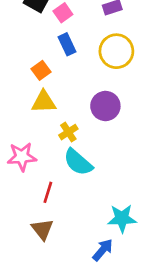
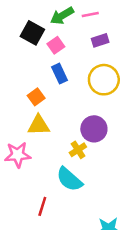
yellow cross: (68, 132) -> (78, 150), moved
pink star: (22, 157) -> (18, 155), moved

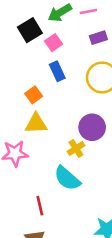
black square: (32, 33) -> (30, 30), turned 30
red line: (42, 206) -> (40, 206), turned -30

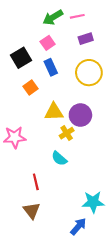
black square: (30, 30) -> (21, 58), moved
yellow triangle: (36, 124) -> (54, 112), moved
cyan semicircle: (67, 178) -> (59, 159), size x0.7

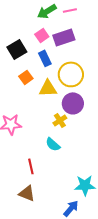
purple rectangle: (86, 39) -> (64, 37), moved, size x1.5
yellow circle: (89, 73) -> (71, 74), moved
yellow triangle: (54, 112) -> (48, 88), moved
brown triangle: (32, 211) -> (27, 193), turned -30

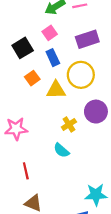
purple rectangle: (64, 37) -> (87, 39), moved
purple circle: (73, 103) -> (96, 112), moved
red line: (31, 166) -> (26, 171), moved

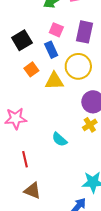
pink square: (50, 33) -> (56, 30), moved, turned -32
purple rectangle: (87, 39) -> (85, 32), turned -60
yellow cross: (69, 124) -> (90, 125), moved

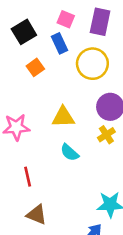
yellow triangle: (54, 81) -> (63, 117), moved

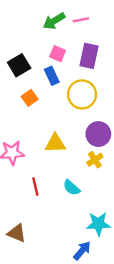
cyan semicircle: (70, 153) -> (72, 188), moved
red line: (28, 177) -> (35, 186), moved
brown triangle: (37, 215) -> (17, 233), moved

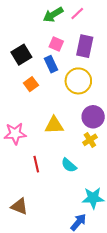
pink line: (81, 20) -> (77, 14), turned -32

